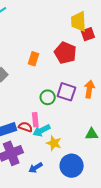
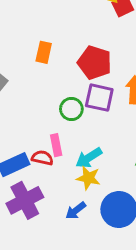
red pentagon: (65, 53) -> (95, 63), moved
cyan arrow: (42, 130) -> (89, 158), moved
blue arrow: (36, 168) -> (76, 211), moved

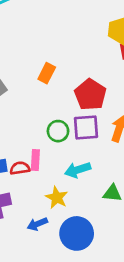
purple square: (99, 98) -> (86, 127), turned -32
red semicircle: (42, 158) -> (20, 168), turned -36
cyan arrow: (89, 158) -> (78, 170), moved

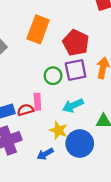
orange rectangle: (47, 73) -> (38, 29), size x1.6
blue circle: (77, 233) -> (80, 143), moved

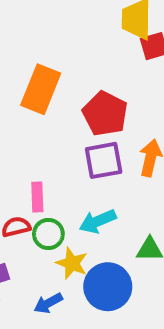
green circle: (53, 76) -> (48, 234), moved
pink rectangle: (37, 102) -> (37, 197), moved

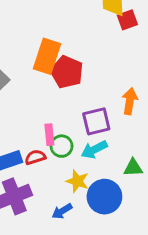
red pentagon: (105, 114) -> (67, 72), moved
purple square: (104, 160) -> (96, 121), moved
green circle: (48, 234) -> (62, 146), moved

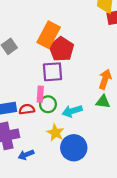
purple square: (96, 121) -> (53, 72), moved
green triangle: (133, 168) -> (103, 102), moved
blue arrow: (62, 211) -> (26, 155), moved

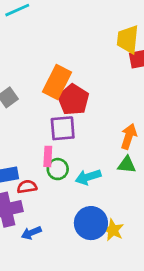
red semicircle: (27, 109) -> (27, 187), moved
yellow star: (55, 133) -> (113, 230), moved

